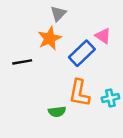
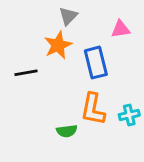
pink triangle: (103, 36) -> (121, 29), moved, turned -42
blue rectangle: (82, 53) -> (96, 63), turned -60

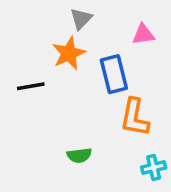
orange L-shape: (93, 109) -> (135, 117), moved
cyan cross: (129, 115) -> (154, 168), moved

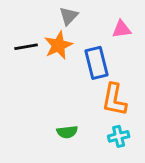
black line: (31, 86) -> (26, 47), moved
cyan cross: (154, 168) -> (119, 136), moved

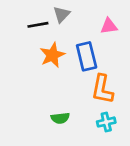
orange star: (58, 45) -> (52, 55), moved
black line: (26, 47) -> (38, 25), moved

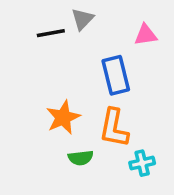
orange star: (52, 55) -> (63, 117), moved
orange L-shape: (102, 89) -> (114, 128), moved

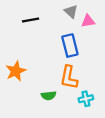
gray triangle: (82, 19) -> (71, 11), moved, turned -32
orange star: (63, 117) -> (16, 71), moved

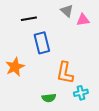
blue rectangle: (70, 46) -> (42, 43), moved
green semicircle: (49, 96) -> (49, 98), moved

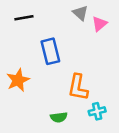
black line: (29, 19) -> (24, 18), moved
pink triangle: (83, 20) -> (100, 24), turned -32

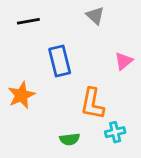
pink triangle: (100, 24) -> (124, 61), moved

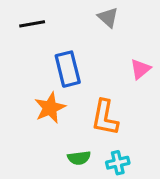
orange star: (21, 95) -> (50, 108), moved
cyan cross: (115, 132) -> (118, 163), moved

